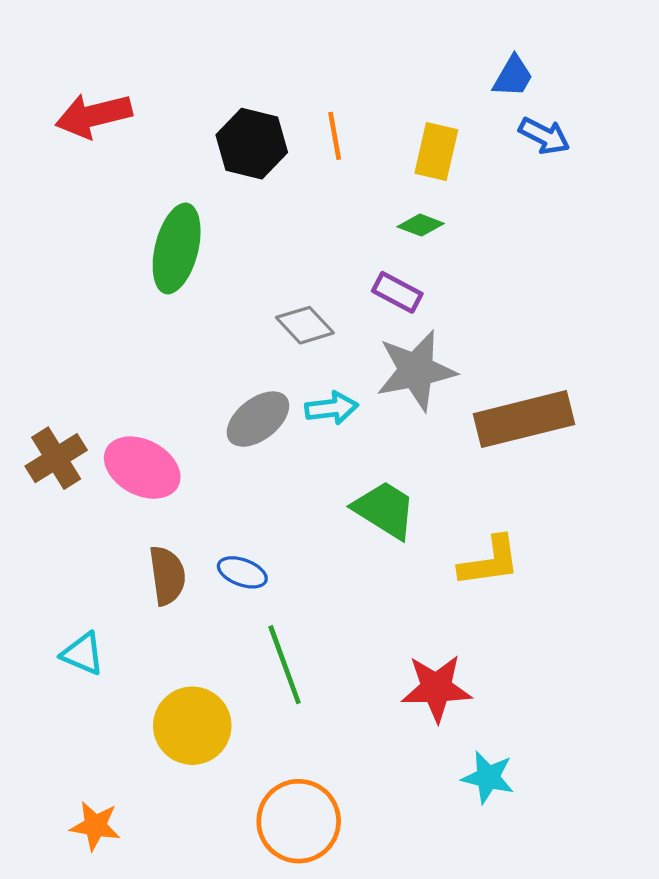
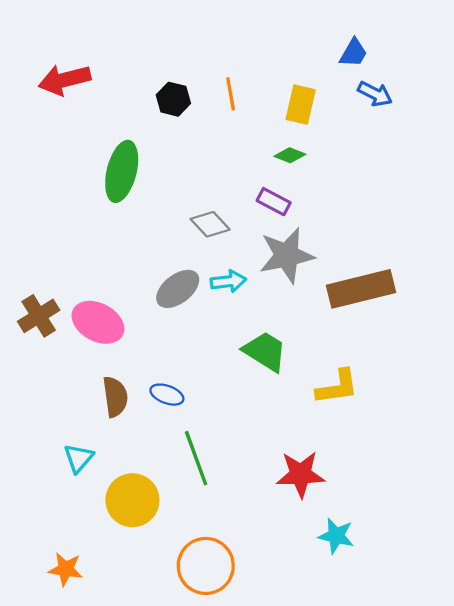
black hexagon: (252, 144) -> (173, 99), size x0.7
cyan triangle: (83, 654) -> (79, 458), moved, turned 48

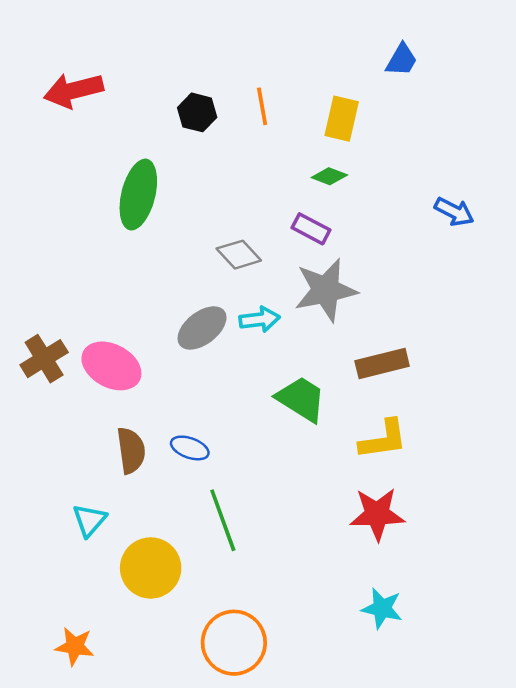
blue arrow: (375, 94) -> (454, 212), moved
brown rectangle: (361, 289) -> (382, 363), moved, size x0.7
red star: (301, 474) -> (377, 514), moved

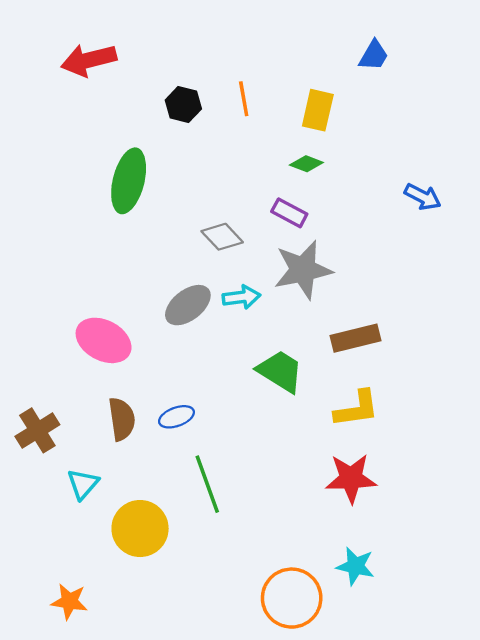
red arrow: (73, 90) -> (89, 60), moved
brown cross: (44, 359) -> (37, 430), moved
blue ellipse: (190, 448) -> (176, 417), turned -40
orange circle: (234, 643) -> (292, 598), moved

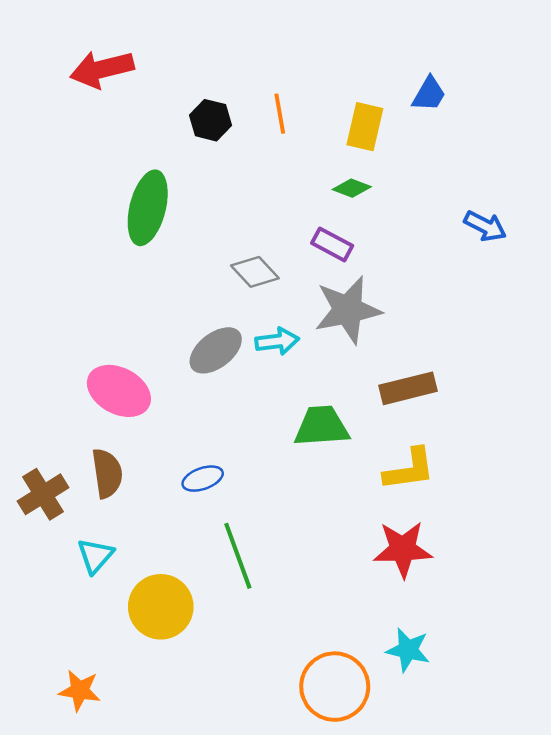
blue trapezoid: (374, 55) -> (429, 94), moved
green trapezoid: (280, 371) -> (322, 426), turned -36
brown semicircle: (122, 419) -> (107, 473), moved

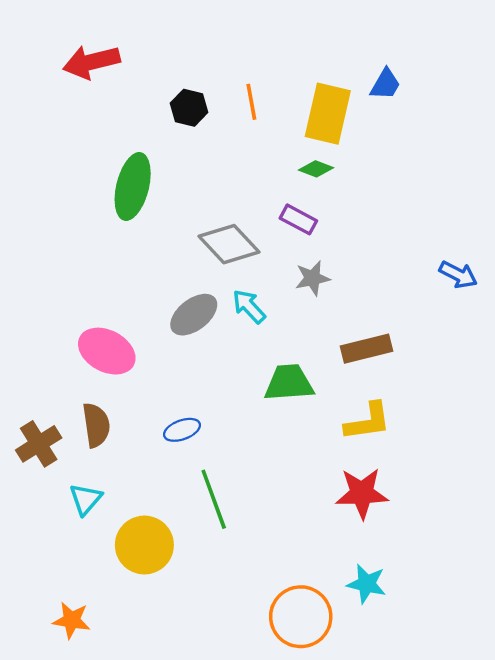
yellow rectangle: (365, 127) -> (328, 114), size x1.4
blue arrow: (485, 226) -> (458, 275), moved
gray diamond: (255, 272) -> (229, 244), size x1.4
gray star: (348, 310) -> (312, 278), size x0.6
cyan arrow: (277, 341) -> (249, 306), turned -126

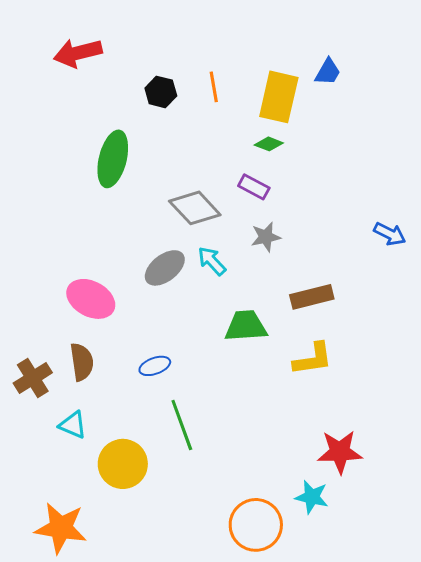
red star: (362, 493) -> (340, 452), moved
cyan triangle: (86, 499) -> (73, 425), turned -48
orange star: (72, 620) -> (61, 528), size x1.6

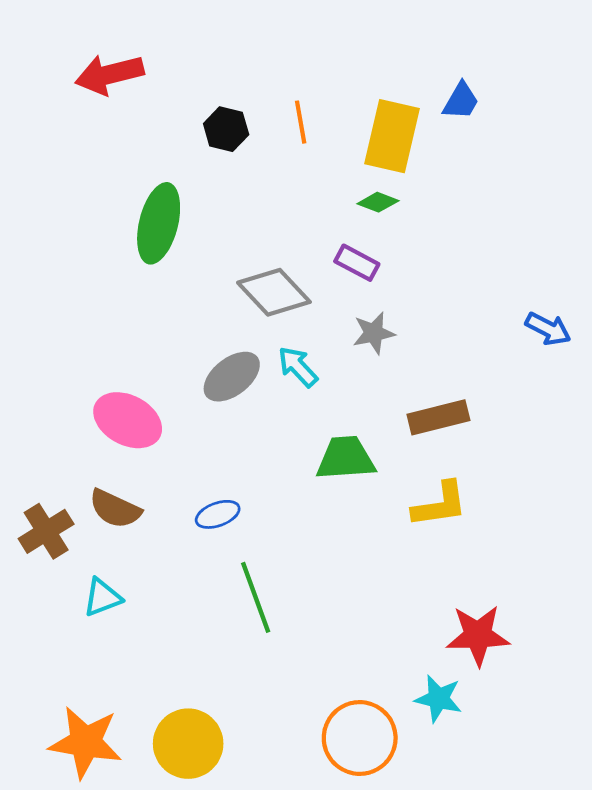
brown semicircle: (82, 362) -> (115, 509), turned 123
cyan triangle: (73, 425) -> (102, 597), turned -44
yellow circle: (123, 464) -> (188, 744), moved

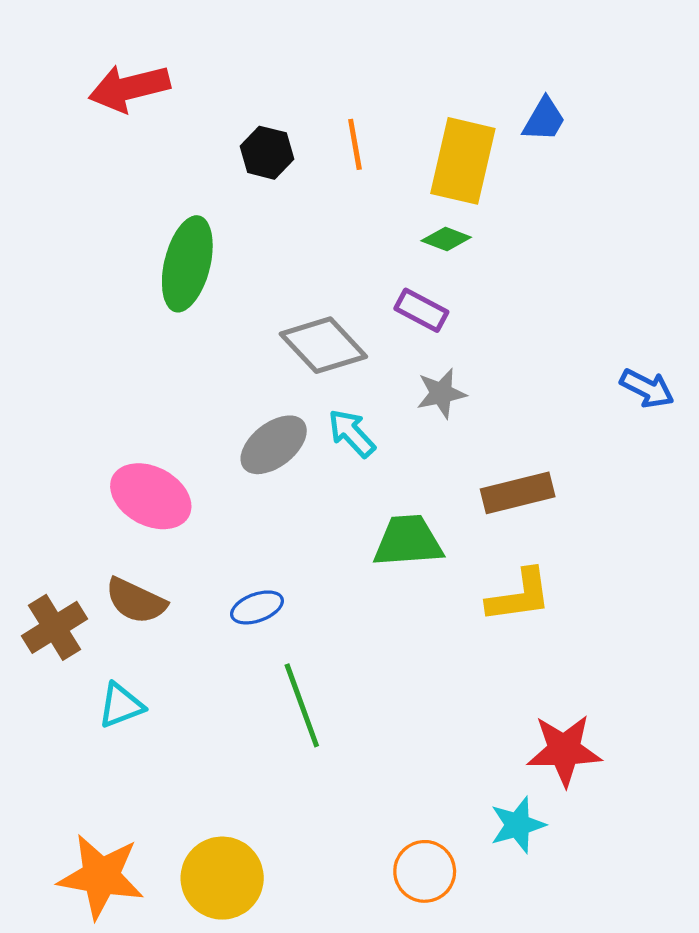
cyan star: (438, 699) -> (518, 825), turned -30
orange circle: (360, 738) -> (425, 871), size x0.7

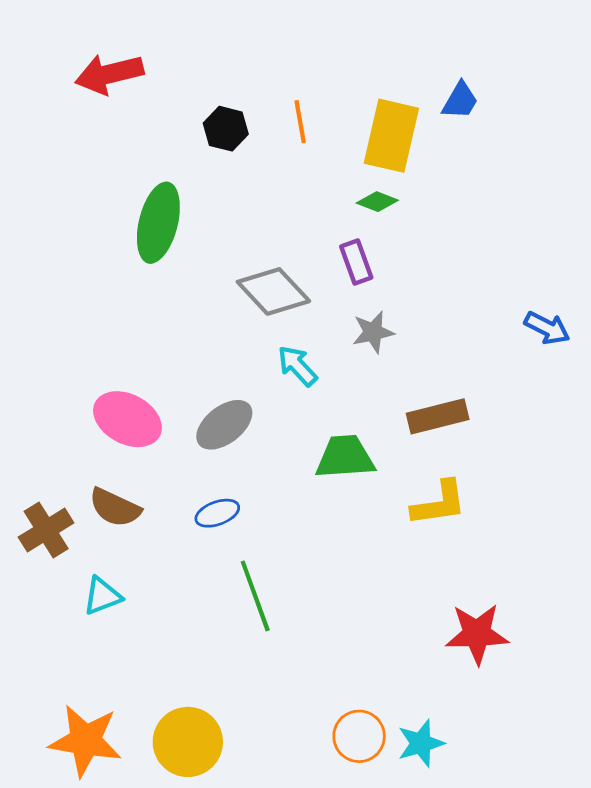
purple rectangle: (421, 310) -> (356, 262), turned 42
gray ellipse: (274, 445) -> (224, 425), moved
cyan star: (518, 825) -> (421, 743), moved

